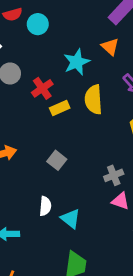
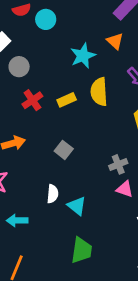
red cross: (42, 88) -> (32, 100), moved

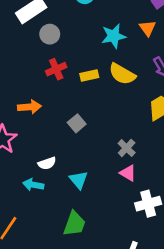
yellow semicircle: (99, 92) -> (122, 74), turned -68
gray cross: (118, 164) -> (127, 148), turned -36
white semicircle: (53, 194) -> (47, 163), moved, turned 54
cyan arrow: (17, 220) -> (33, 185), moved

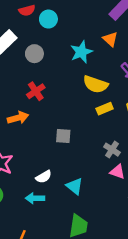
gray circle: (50, 34) -> (34, 54), moved
yellow rectangle: (89, 76) -> (105, 109), moved
orange arrow: (29, 107) -> (18, 118), moved
gray square: (77, 123) -> (63, 136), turned -35

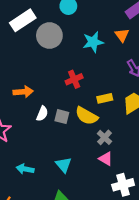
gray circle: (34, 54) -> (49, 36), size x1.5
yellow semicircle: (95, 84) -> (87, 116), moved
red cross: (36, 91) -> (74, 79), moved
white semicircle: (44, 177) -> (42, 114), moved, turned -48

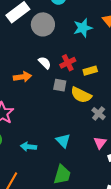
yellow rectangle: (105, 98) -> (90, 71), moved
white semicircle: (42, 114) -> (45, 63), moved, turned -64
gray square: (62, 117) -> (60, 85), moved
pink triangle: (106, 159) -> (100, 143), moved, turned 40

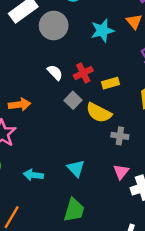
orange arrow: (22, 77) -> (20, 105), moved
gray square: (60, 85) -> (73, 100), turned 32
gray cross: (99, 114) -> (120, 136), turned -32

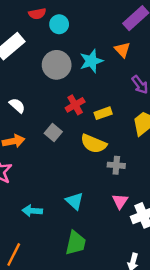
gray circle: (54, 26) -> (57, 65), moved
white semicircle: (55, 72) -> (17, 106), moved
gray square: (73, 100) -> (53, 133), moved

